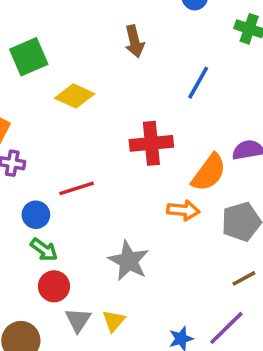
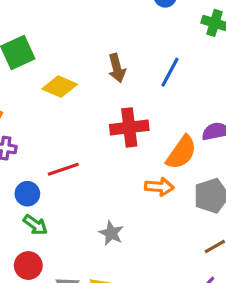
brown arrow: (134, 41) -> (117, 68), moved
gray star: (129, 261) -> (111, 233), size x0.7
red circle: (54, 286) -> (28, 266), moved

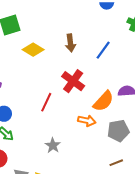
red cross: (129, 127) -> (73, 81), turned 35
red line: (63, 169) -> (46, 102), moved, turned -54

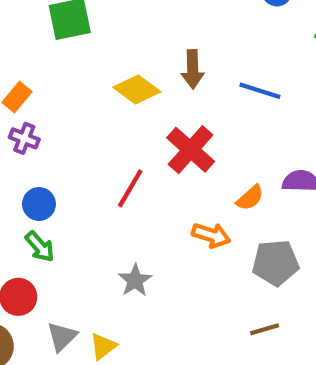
yellow diamond: (33, 50) -> (137, 89), moved
blue line: (103, 50) -> (260, 91), turned 66
orange semicircle: (103, 101) -> (250, 198), size x0.6

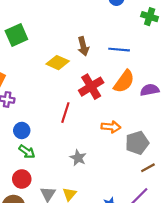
red cross: (191, 150) -> (91, 87), turned 30
orange semicircle: (250, 198) -> (124, 81), moved, size x1.6
gray pentagon: (275, 263) -> (137, 143), moved

